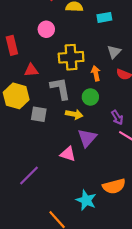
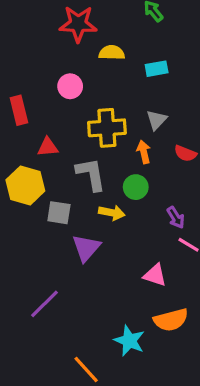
gray triangle: (114, 52) -> (157, 120), moved
purple triangle: (87, 138) -> (86, 248), moved
pink triangle: (68, 154) -> (155, 275), moved

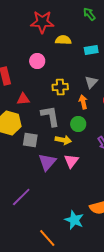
yellow cross: (107, 128) -> (60, 87), size x0.7
pink triangle: (155, 275) -> (71, 161), moved, turned 49

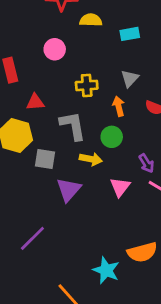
pink triangle: (71, 161) -> (120, 187), moved

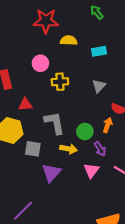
yellow cross: (87, 85) -> (60, 82), moved
orange arrow: (119, 106) -> (108, 125), moved, turned 32
purple arrow: (146, 163) -> (100, 149), moved

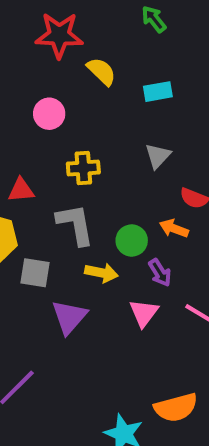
yellow semicircle: (69, 41) -> (101, 71), turned 42
yellow cross: (60, 82) -> (83, 168), moved
orange arrow: (108, 125) -> (174, 228), turned -88

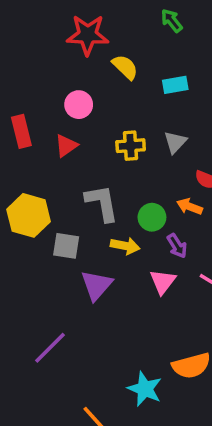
yellow cross: (83, 168) -> (131, 146), moved
red triangle: (21, 190) -> (66, 146), moved, turned -30

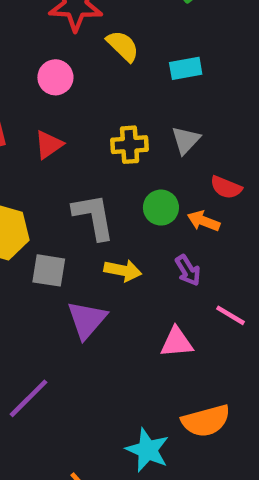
pink circle: (79, 105) -> (55, 77), moved
green circle: (152, 217) -> (161, 208), moved
pink triangle: (163, 282) -> (177, 342), moved, turned 48

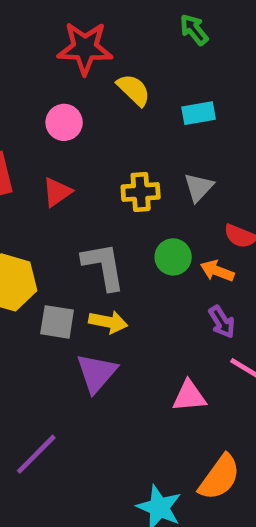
yellow arrow: (123, 270) -> (108, 322), moved
purple arrow: (188, 270) -> (222, 322), moved
orange semicircle: (206, 421) -> (219, 477), turned -39

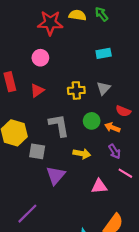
yellow semicircle: (134, 90) -> (77, 15), moved, turned -35
yellow arrow: (108, 322) -> (82, 154), moved

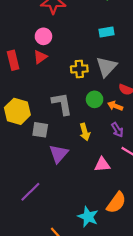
gray triangle: (104, 88) -> (106, 67), size x1.5
red triangle: (37, 90) -> (40, 57), moved
yellow arrow: (82, 154) -> (85, 132), turned 63

